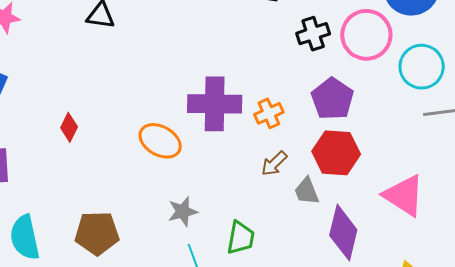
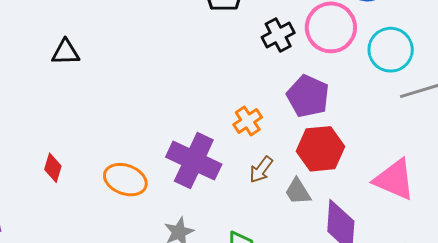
purple cross: (215, 104) -> (194, 161), moved, turned 34
orange ellipse: (160, 141) -> (125, 180), moved

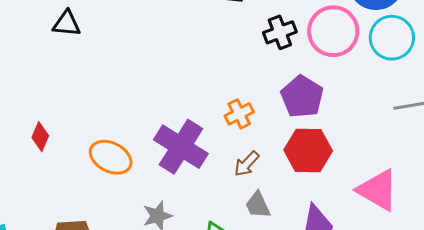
cyan circle: (391, 50) -> (392, 38), moved
gray trapezoid: (298, 191) -> (258, 205), moved

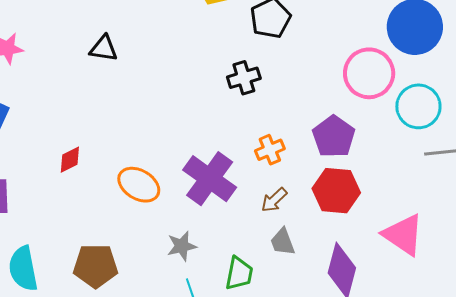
black cross: (280, 32) -> (244, 78), moved
cyan circle: (392, 38) -> (418, 106), moved
red diamond: (40, 137) -> (70, 160), turned 36

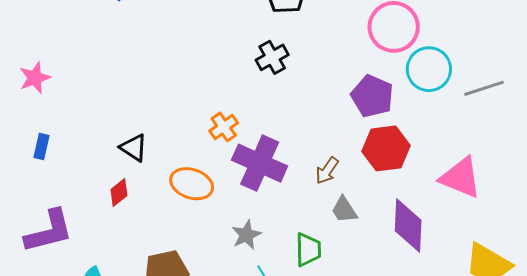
black triangle: (104, 48) -> (134, 148), moved, turned 36
cyan circle: (418, 106) -> (429, 69), moved
orange cross: (270, 150) -> (224, 127), moved
red diamond: (70, 160) -> (119, 193), moved

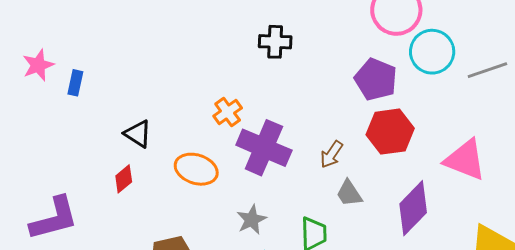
black cross: (272, 57) -> (275, 42), turned 32
blue rectangle: (41, 147) -> (75, 83), moved
purple diamond: (408, 225) -> (413, 208), turned 42

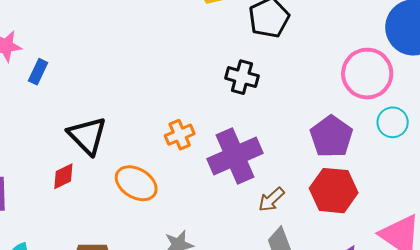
cyan circle: (432, 52) -> (393, 122), size x0.7
black triangle: (138, 134) -> (87, 136), size x1.4
purple cross: (264, 148) -> (235, 156), moved, turned 30

